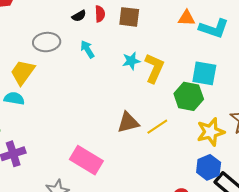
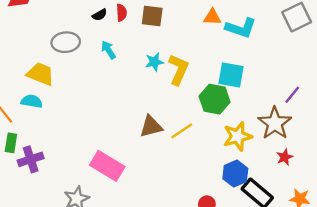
yellow trapezoid: (23, 72) -> (40, 74), turned 76

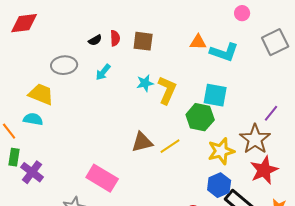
cyan arrow: (108, 50) -> (103, 72), turned -108
red star: (285, 157) -> (264, 170), size x1.8
purple cross: (31, 159) -> (32, 172), turned -35

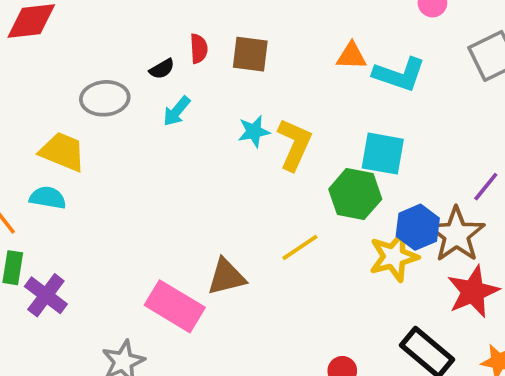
black semicircle: (95, 40) -> (162, 69), moved
brown triangle: (142, 142) -> (226, 277), moved
blue hexagon: (219, 185) -> (418, 227), moved

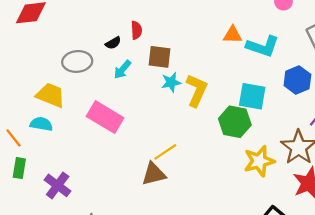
brown square: (250, 54) -> (160, 57), moved
blue hexagon: (418, 227) -> (297, 80), moved
yellow line: (300, 247) -> (165, 152), moved
purple cross: (46, 295) -> (58, 185), moved
pink rectangle: (175, 306) -> (105, 117), moved

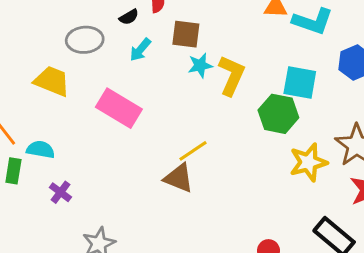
cyan semicircle: (41, 124) -> (41, 149), moved
brown triangle: (154, 174) -> (179, 178), turned 36
purple cross: (58, 185) -> (60, 192), size x0.7

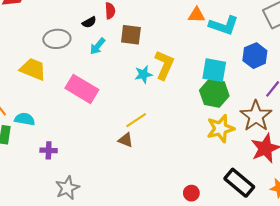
cyan star: (200, 65) -> (143, 74), moved
green hexagon: (278, 114) -> (214, 93), moved
brown triangle: (179, 178) -> (126, 140), size x0.7
purple cross: (60, 192) -> (49, 150), moved, turned -35

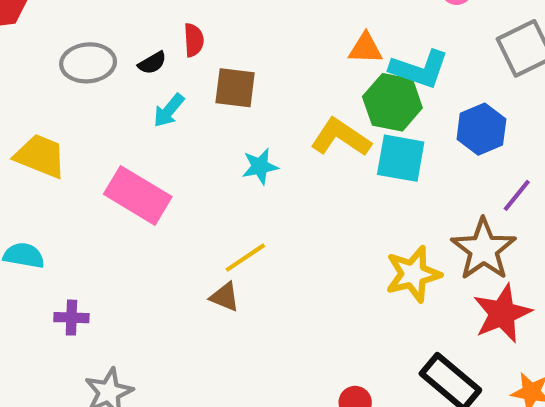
gray ellipse: (57, 39) -> (88, 63), moved
yellow L-shape: (164, 65) -> (341, 137), moved, turned -80
green hexagon: (214, 93) -> (392, 102), moved

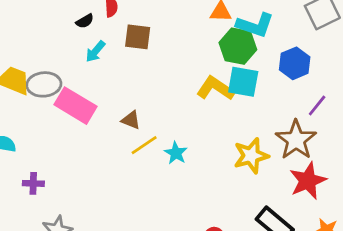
gray ellipse: (88, 63) -> (44, 84), moved
yellow L-shape: (341, 137) -> (215, 88), moved
cyan star: (260, 166) -> (176, 153), moved, turned -30
brown triangle: (225, 297) -> (131, 120), moved

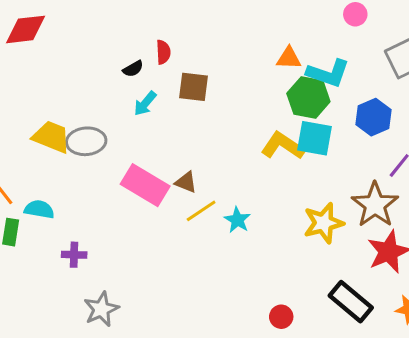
pink rectangle: (76, 106) -> (145, 185), moved

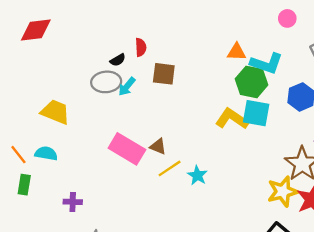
gray ellipse: (86, 141) -> (106, 82), moved
cyan semicircle: (39, 209) -> (46, 153), moved
yellow star: (324, 223) -> (283, 192), moved

